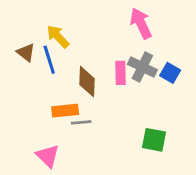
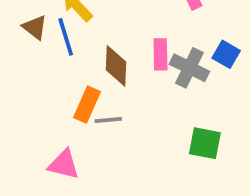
gray cross: (142, 67) -> (189, 68), moved
orange rectangle: (65, 111) -> (87, 105), turned -60
pink triangle: (48, 156) -> (64, 164), turned -30

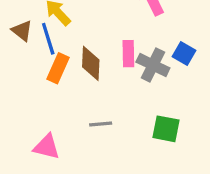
orange rectangle: (87, 105) -> (58, 68), moved
gray line: (108, 120) -> (101, 124), moved

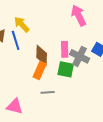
orange rectangle: (58, 68) -> (40, 70), moved
green square: (166, 129) -> (66, 69), moved

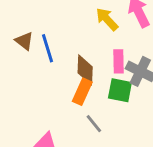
yellow arrow: (22, 24) -> (107, 19), moved
gray line: (48, 92) -> (94, 124), turned 56

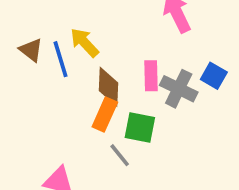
yellow arrow: (107, 19) -> (85, 43), moved
green square: (120, 90) -> (140, 127), moved

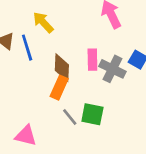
yellow arrow: (85, 43) -> (43, 22), moved
green square: (140, 127) -> (92, 114), moved

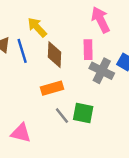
pink rectangle: (92, 60) -> (88, 50), moved
brown diamond: (62, 68) -> (55, 55), moved
orange rectangle: (59, 88) -> (52, 88), turned 50

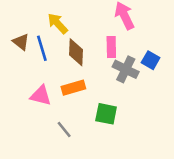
gray line: (62, 116) -> (64, 130), moved
pink triangle: (21, 133) -> (41, 95), moved

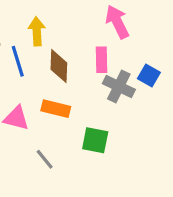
yellow arrow: (58, 23) -> (37, 31), turned 40
orange rectangle: (73, 88) -> (56, 109), turned 30

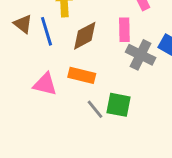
brown diamond: (59, 66) -> (85, 36), turned 60
gray line: (45, 159) -> (95, 109), moved

